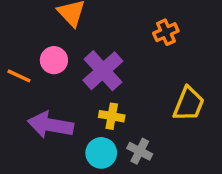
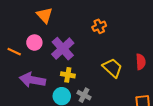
yellow trapezoid: (189, 104) -> (112, 68), turned -70

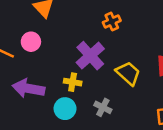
purple cross: (63, 49) -> (90, 56), moved
gray cross: (84, 95) -> (103, 107), moved

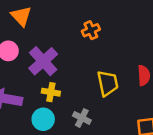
purple cross: (90, 56) -> (43, 61), moved
yellow trapezoid: (128, 73) -> (108, 83), turned 36

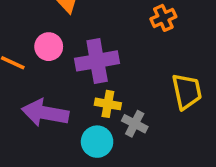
purple cross: (43, 61) -> (97, 61), turned 32
gray cross: (82, 118) -> (135, 124), moved

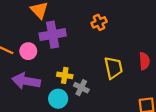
pink circle: (49, 47) -> (28, 51), moved
purple cross: (97, 61) -> (53, 35), moved

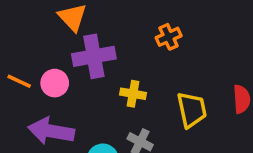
yellow cross: (65, 75) -> (133, 94), moved

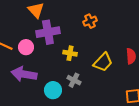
yellow trapezoid: (192, 110) -> (103, 62), turned 55

